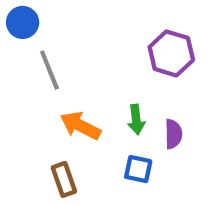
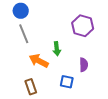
blue circle: (23, 22) -> (21, 11), moved
green arrow: (136, 120) -> (57, 49), moved

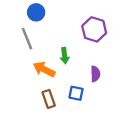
blue circle: (21, 11) -> (36, 12), moved
brown rectangle: (31, 87) -> (49, 99), moved

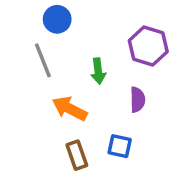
green arrow: (65, 56) -> (98, 71), moved
purple semicircle: (95, 74) -> (138, 100), moved

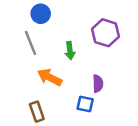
purple semicircle: (138, 100) -> (98, 84), moved
brown rectangle: (77, 155) -> (37, 112), moved

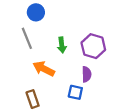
purple hexagon: (105, 33) -> (93, 46), moved

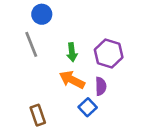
orange arrow: (44, 69) -> (72, 80), moved
blue square: (75, 92) -> (88, 107), turned 35

